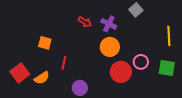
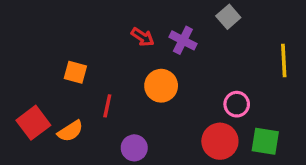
orange circle: (110, 47) -> (161, 86), moved
green square: (167, 68) -> (265, 141), moved
red circle: (121, 72) -> (220, 141), moved

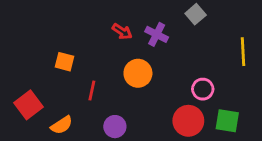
orange semicircle: (70, 131) -> (62, 125), moved

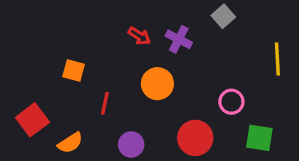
red circle: (188, 121) -> (195, 138), moved

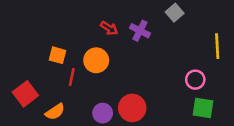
orange circle: (157, 84) -> (96, 60), moved
pink circle: (231, 102) -> (195, 80), moved
red line: (105, 103) -> (72, 77), moved
red circle: (195, 138) -> (132, 108), moved

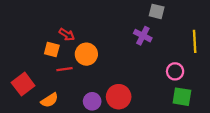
gray square: (175, 13) -> (157, 11), turned -35
red arrow: (109, 28) -> (67, 35), moved
purple cross: (140, 31) -> (143, 36), moved
red line: (72, 77) -> (64, 69), turned 70

